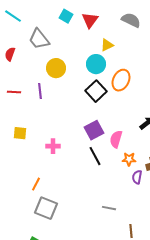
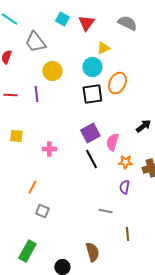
black square: (96, 91) -> (92, 94), turned 35
purple semicircle: (137, 177) -> (124, 187), moved
gray square: (46, 208) -> (42, 211), size x0.6

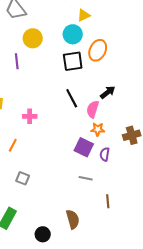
black arrow: (143, 126) -> (108, 92), moved
purple square: (90, 133) -> (84, 147), moved, turned -36
black line: (91, 159) -> (72, 98), moved
orange star: (125, 162) -> (98, 129), moved
orange line: (32, 187) -> (13, 145), moved

